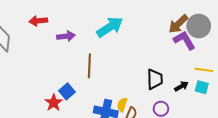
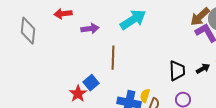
black arrow: (181, 86) -> (203, 69), moved

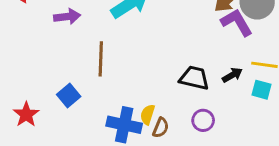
black trapezoid: (177, 71) -> (194, 78), turned -75
red star: (78, 94) -> (26, 114), moved

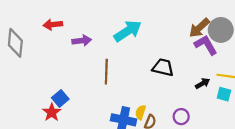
black trapezoid: (194, 78) -> (163, 67), moved
blue square: (69, 95) -> (60, 98), moved

